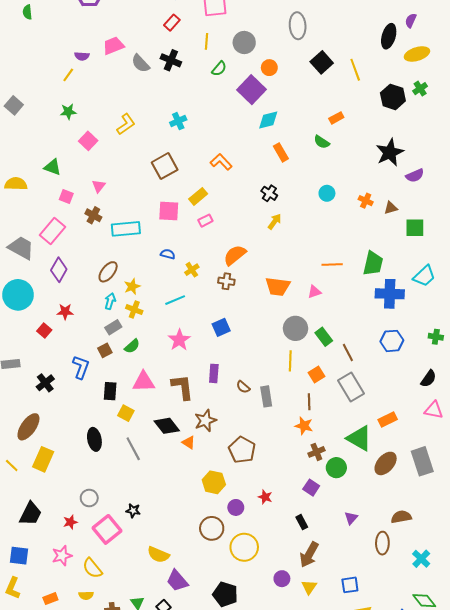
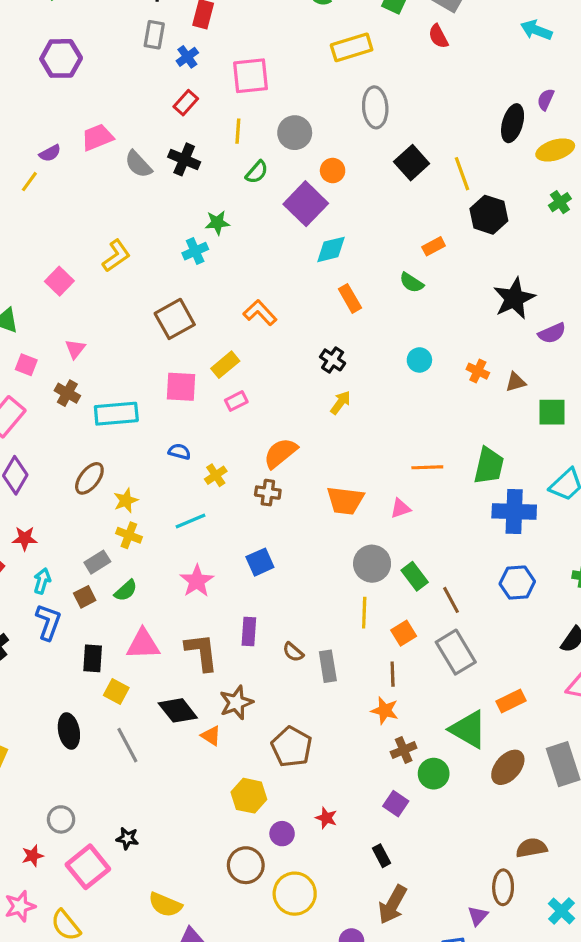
purple semicircle: (82, 56) -> (50, 153), turned -32
black hexagon: (393, 97) -> (489, 215), moved
green star: (68, 112) -> (217, 223), moved
cyan arrow: (110, 301) -> (42, 581), moved
purple triangle: (351, 518) -> (478, 916), moved

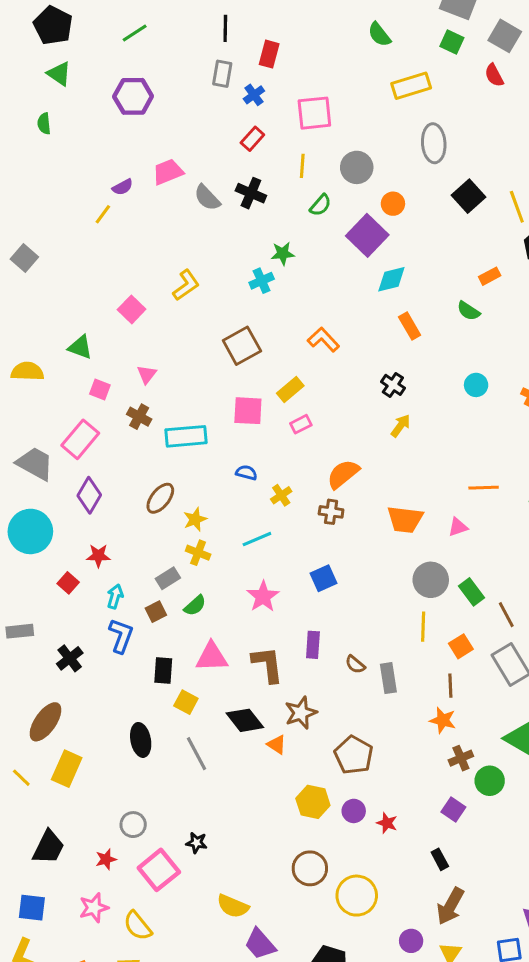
purple circle: (282, 834) -> (354, 811), moved

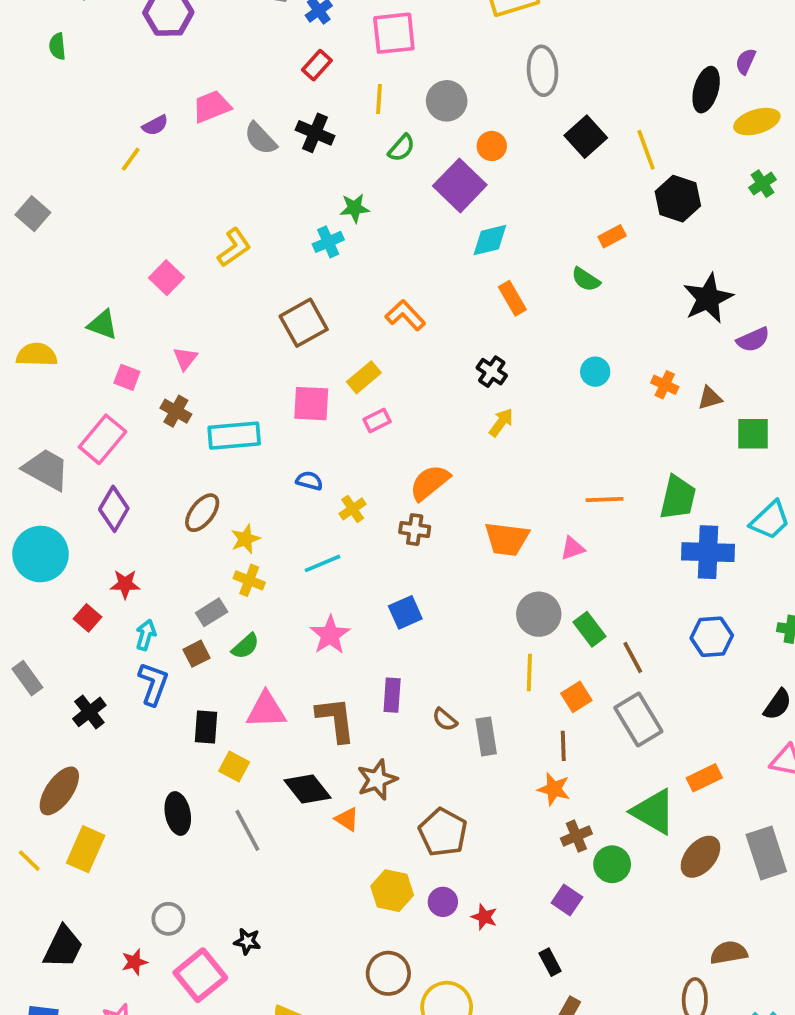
gray rectangle: (20, 631) -> (27, 678), turned 60

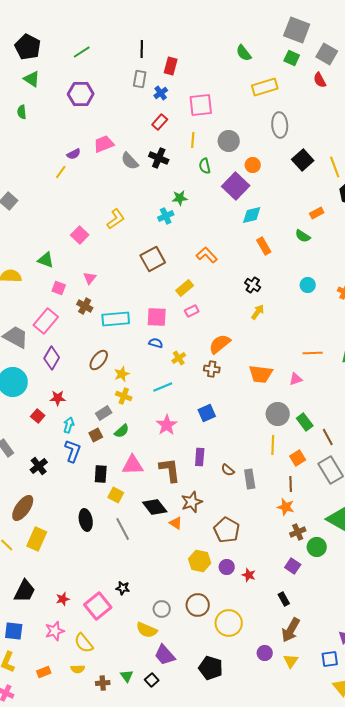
green semicircle: (402, 148) -> (205, 166), turned 126
pink square: (311, 404) -> (157, 317), moved
gray circle: (168, 919) -> (162, 609), moved

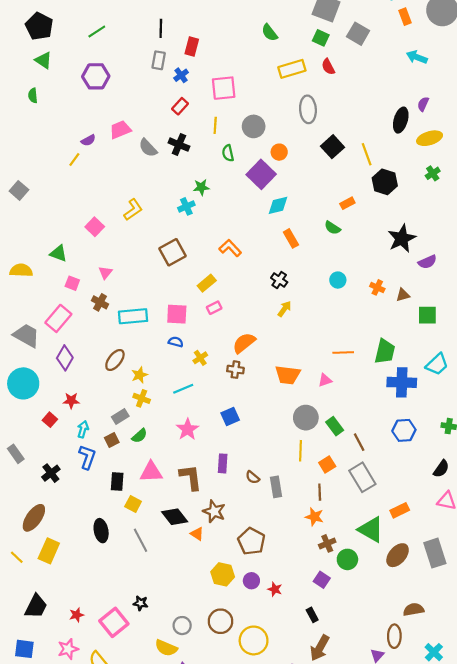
red semicircle: (320, 80) -> (328, 67), moved
brown star: (192, 502) -> (214, 511), turned -30

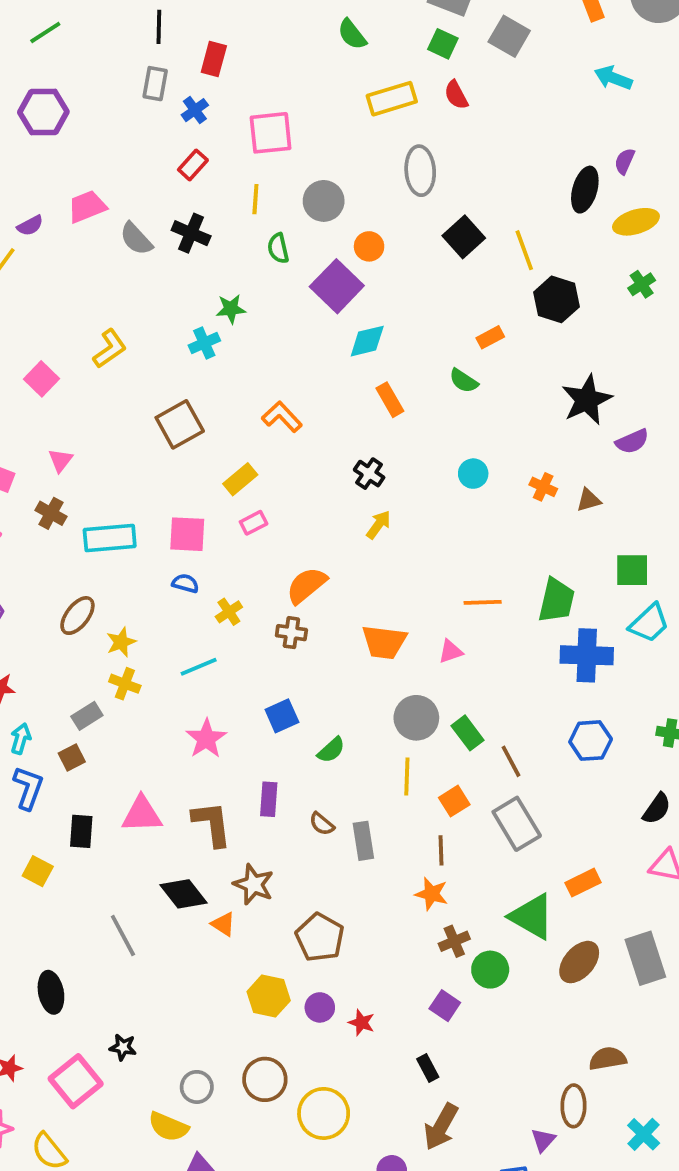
green square: (427, 315) -> (632, 570), moved
green semicircle: (139, 436) -> (331, 750), moved
yellow square: (133, 504) -> (38, 871), moved
black ellipse: (101, 531) -> (51, 992), moved

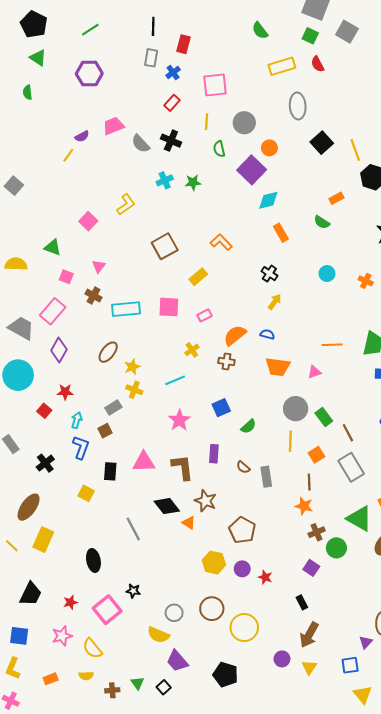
cyan cross: (204, 343) -> (165, 180), moved
pink rectangle: (254, 523) -> (204, 315), moved
blue semicircle: (185, 583) -> (267, 334), moved

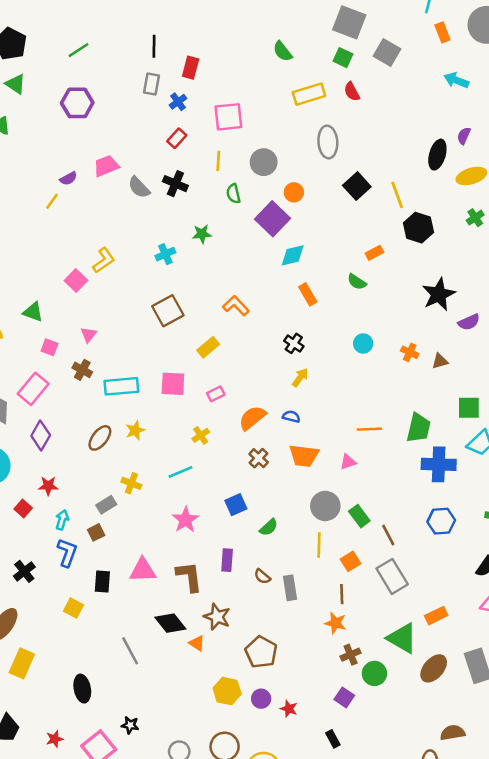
cyan cross: (165, 180) -> (165, 254), moved
yellow L-shape: (126, 204) -> (104, 260), moved
brown cross: (226, 362) -> (259, 458), moved, turned 35
yellow star: (132, 367) -> (135, 430), moved

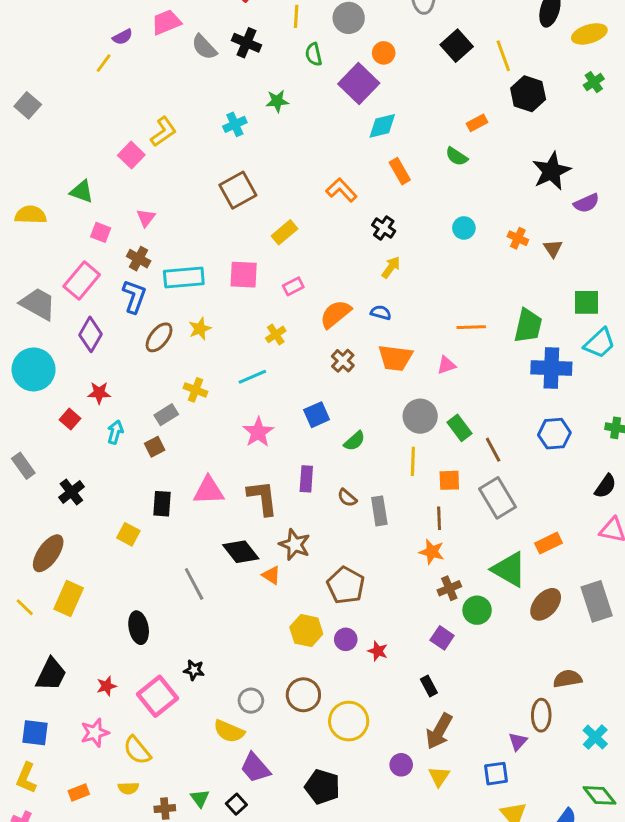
orange L-shape: (236, 306) -> (341, 190), moved
brown triangle: (440, 361) -> (553, 248), turned -48
blue L-shape: (67, 553) -> (134, 297), moved
orange square: (351, 561) -> (449, 480), turned 30

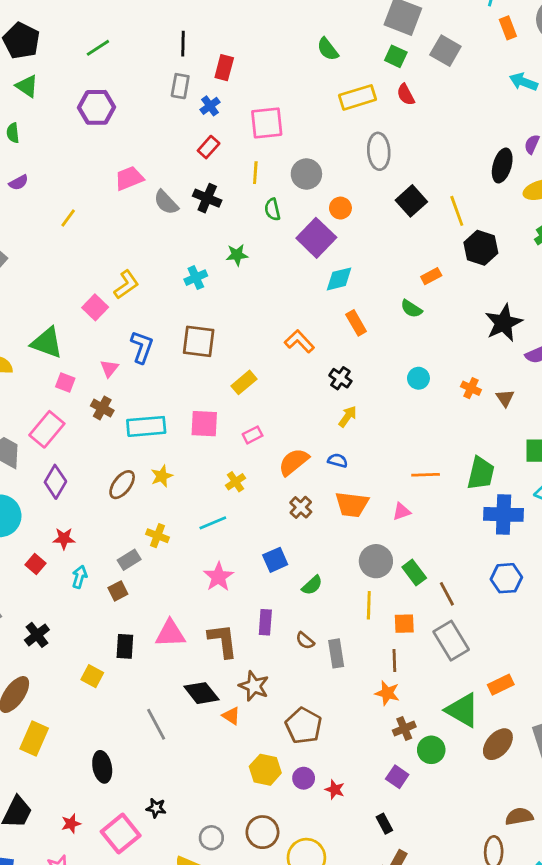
purple semicircle: (123, 37) -> (19, 183), moved
brown square: (238, 190) -> (199, 341), turned 36
green triangle: (82, 191) -> (47, 343), size x1.4
blue L-shape: (134, 297) -> (142, 347), moved

